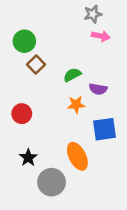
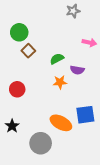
pink arrow: (101, 36) -> (89, 42), moved
blue square: (105, 129) -> (85, 115), moved
orange ellipse: (77, 156) -> (61, 123), turned -35
black star: (28, 158) -> (12, 126), moved

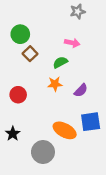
pink arrow: (89, 42) -> (72, 43), moved
purple semicircle: (77, 70) -> (81, 90), moved, turned -56
orange star: (60, 82) -> (55, 84), moved

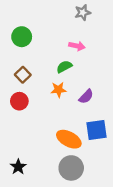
brown square: (30, 54) -> (23, 75), moved
black star: (13, 134) -> (18, 167), moved
gray circle: (43, 152) -> (71, 168), moved

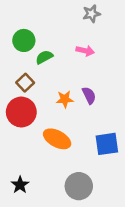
green semicircle: (64, 67) -> (44, 57), moved
purple semicircle: (86, 97) -> (89, 95), moved, turned -70
red circle: (19, 101) -> (21, 112), size x1.5
orange ellipse: (69, 139) -> (57, 139), moved

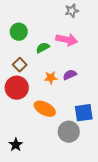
pink arrow: (85, 51) -> (67, 40), size x1.5
green semicircle: (44, 57) -> (43, 48), moved
purple semicircle: (89, 95) -> (70, 75), turned -88
gray circle: (79, 186) -> (69, 132), moved

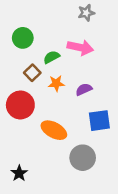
brown square: (20, 65) -> (32, 73), moved
orange star: (51, 78) -> (56, 83), moved
blue square: (84, 113) -> (99, 121), moved

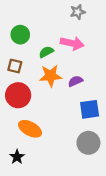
brown square: (32, 73) -> (15, 66), moved, turned -32
orange star: (56, 83) -> (51, 76), size x1.5
orange ellipse: (54, 130) -> (30, 129), moved
gray circle: (83, 158) -> (88, 143), moved

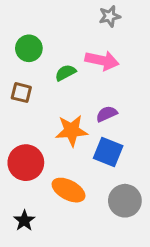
orange star: (51, 76) -> (72, 131), moved
red circle: (18, 95) -> (26, 163), moved
blue square: (90, 109) -> (108, 152), moved, turned 30
orange ellipse: (30, 129) -> (69, 190), moved

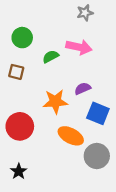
blue square: (108, 152) -> (98, 113), moved
orange ellipse: (69, 190) -> (71, 136), moved

